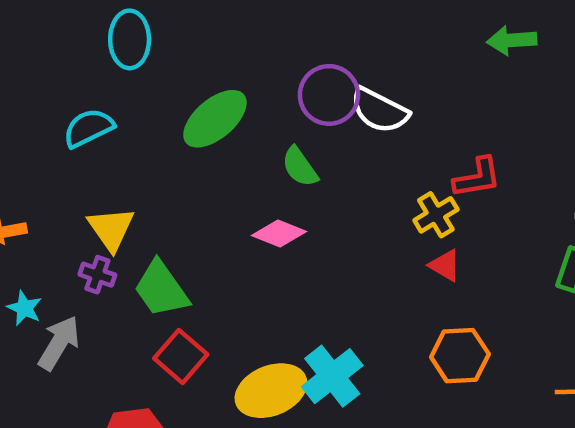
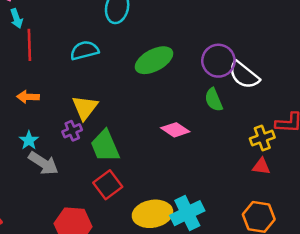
green semicircle: (300, 167) -> (214, 100), moved
red triangle: (445, 265) -> (261, 166), turned -36
purple cross: (97, 275) -> (72, 131), turned 36
gray arrow: (59, 343) -> (43, 163), turned 80

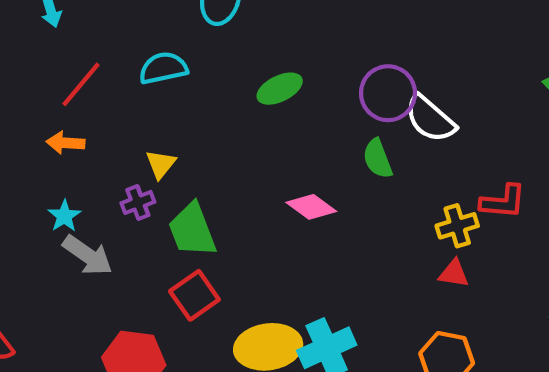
red line: (29, 45) -> (81, 84), moved, turned 40
green ellipse: (154, 60) -> (280, 89), size x0.7
yellow triangle: (85, 108) -> (161, 164), size x0.7

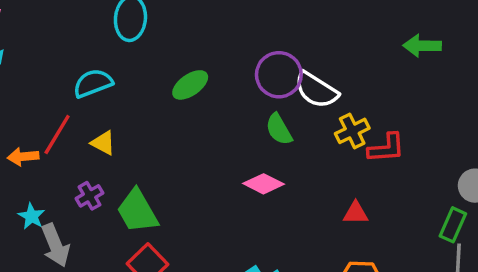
red line: (81, 84) -> (57, 134), moved
yellow triangle: (161, 164) -> (103, 143), moved, turned -32
pink diamond: (311, 207) -> (263, 184), moved
yellow cross: (457, 226) -> (352, 131), moved
gray arrow: (88, 255) -> (55, 245), turned 42

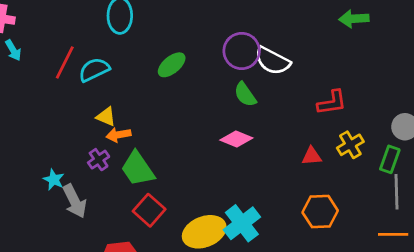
yellow cross: (352, 131) -> (350, 145), moved
red line: (57, 134) -> (65, 62), moved
orange arrow: (23, 157) -> (118, 135), moved

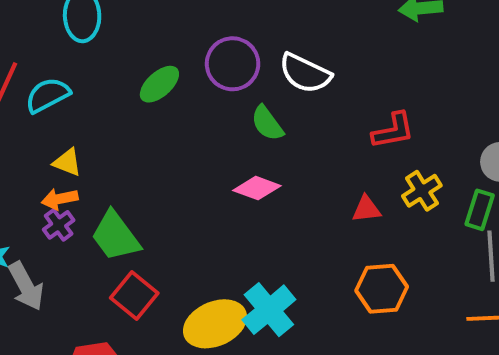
purple circle: (242, 51) -> (233, 64), moved
orange arrow: (118, 135) -> (60, 199), moved

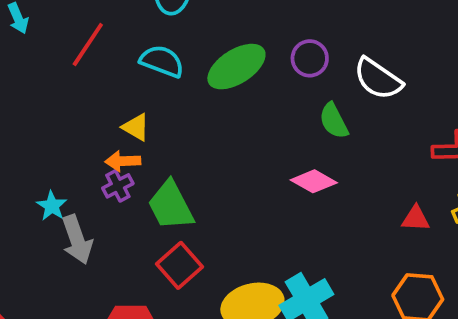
purple circle: (233, 64) -> (310, 58), size x0.7
green ellipse: (159, 84) -> (236, 67), size x1.4
cyan semicircle: (48, 95) -> (162, 61), moved, turned 39

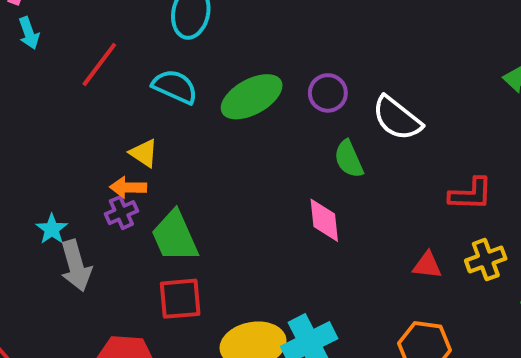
pink diamond: (314, 181) -> (324, 220), turned 51
red square: (179, 265) -> (180, 299), turned 33

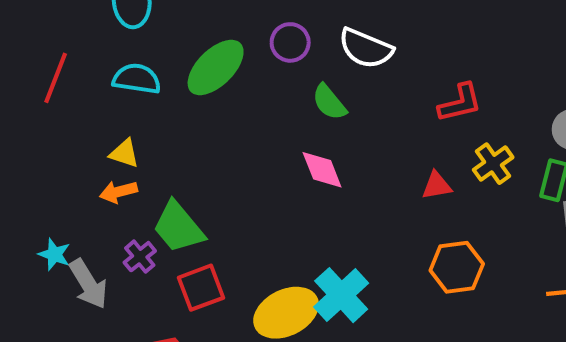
purple cross: (121, 213) -> (140, 257), moved

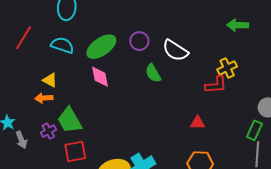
yellow cross: (493, 164) -> (227, 68), moved
pink diamond: (322, 170) -> (100, 77), moved
gray arrow: (88, 284) -> (21, 140), size x0.7

